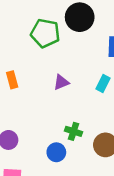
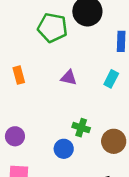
purple triangle: (61, 82) -> (69, 78), turned 35

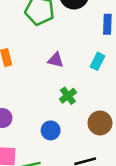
green cross: (81, 128) -> (68, 96), moved, turned 35

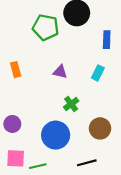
blue circle: (51, 130) -> (56, 135), size x1.6

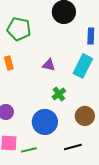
green pentagon: (46, 27) -> (19, 29), moved
cyan rectangle: (98, 73) -> (83, 66), size x1.6

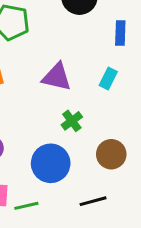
purple triangle: (49, 65) -> (57, 77), size x1.5
cyan rectangle: (83, 66) -> (108, 78), size x0.6

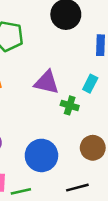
green cross: (72, 121) -> (70, 105), moved, turned -36

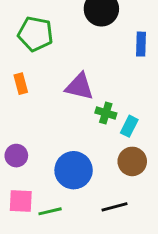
cyan rectangle: (90, 84) -> (129, 126), moved

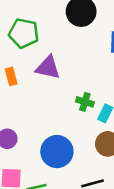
purple triangle: (79, 87) -> (48, 68), moved

